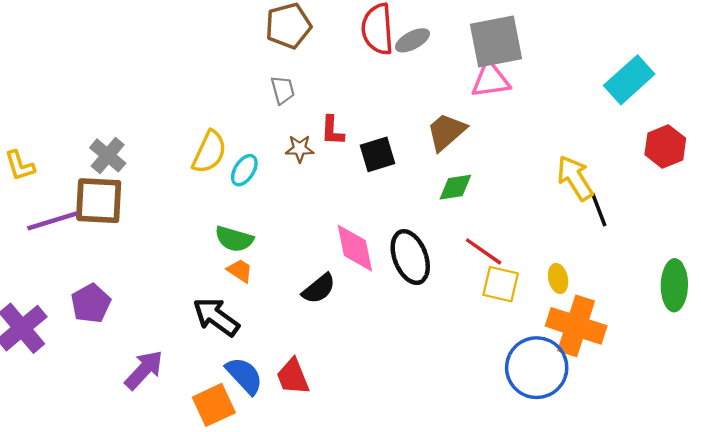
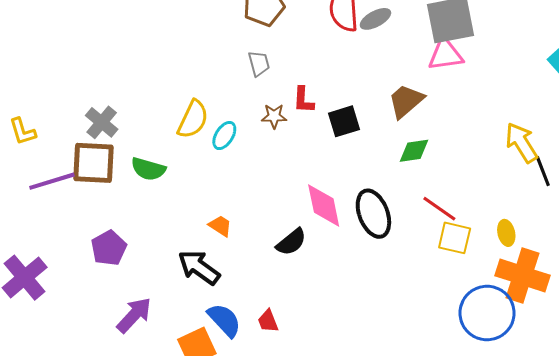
green semicircle: (234, 239) -> (148, 169), moved
purple pentagon: (91, 303) -> (109, 248), moved
red trapezoid: (293, 377) -> (268, 321), size x0.7

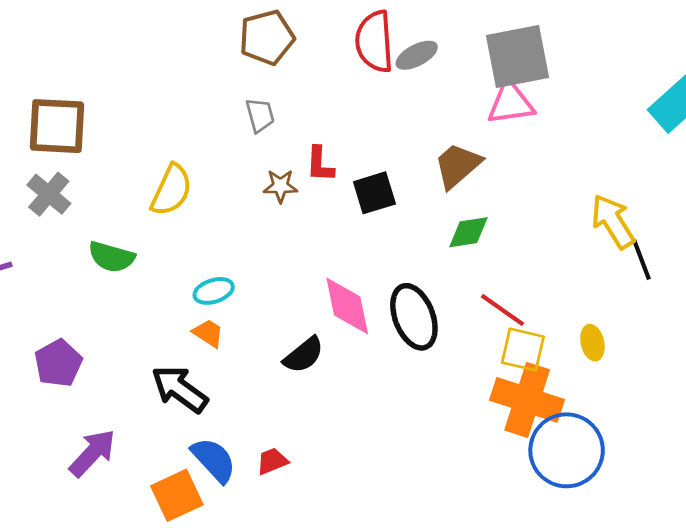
cyan ellipse: (224, 136) -> (214, 291), moved, turned 40
brown square: (94, 163) -> (57, 126), moved
orange cross: (523, 275) -> (527, 400), moved
red trapezoid: (268, 321) -> (272, 461), turned 90

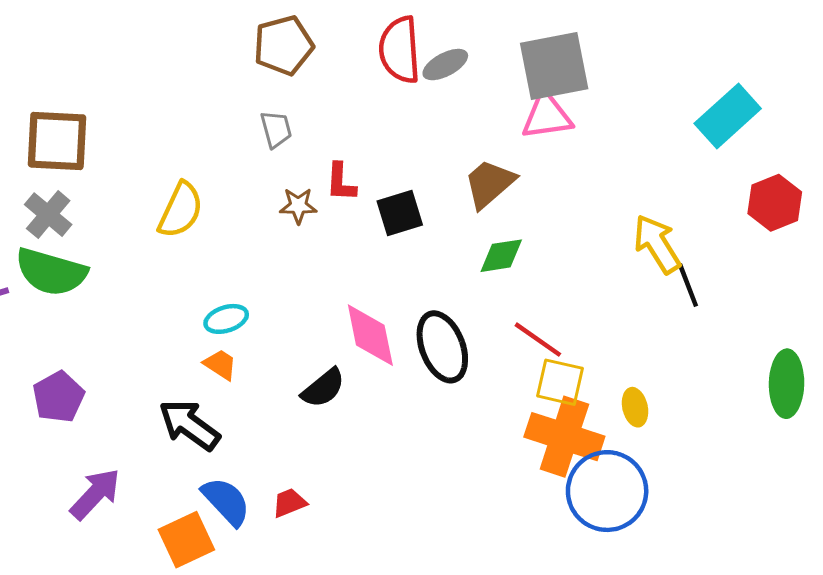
green semicircle: (111, 257) -> (51, 272), moved, size x1.4
yellow ellipse: (592, 343) -> (635, 407), moved

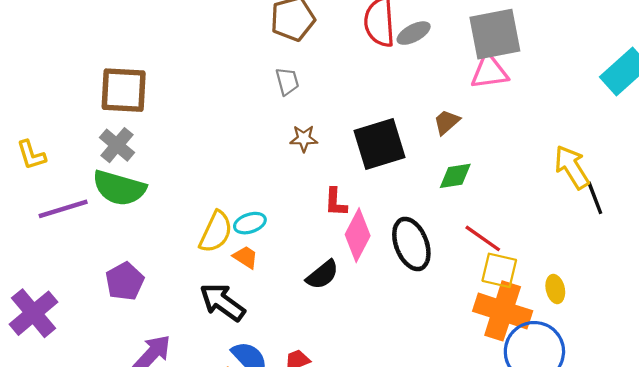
red L-shape: (341, 182) -> (336, 202), moved
brown trapezoid: (489, 184) -> (447, 122), size x0.7
yellow semicircle: (181, 210) -> (216, 232), moved
black square: (400, 213) -> (380, 144), size x1.5
pink diamond: (370, 335) -> (358, 235), turned 39

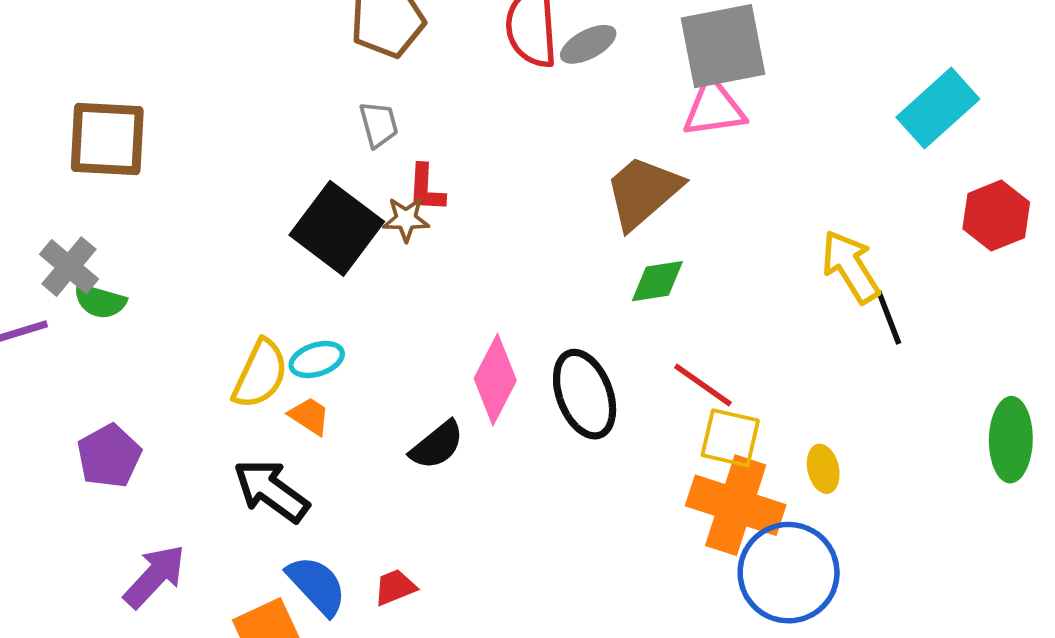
brown trapezoid: (447, 122) -> (643, 192), size x1.8
black square: (380, 144) -> (337, 228), moved, turned -36
gray cross: (117, 145) -> (69, 267), moved
green semicircle: (119, 188) -> (100, 301), size x0.6
red L-shape: (336, 202) -> (426, 188), moved

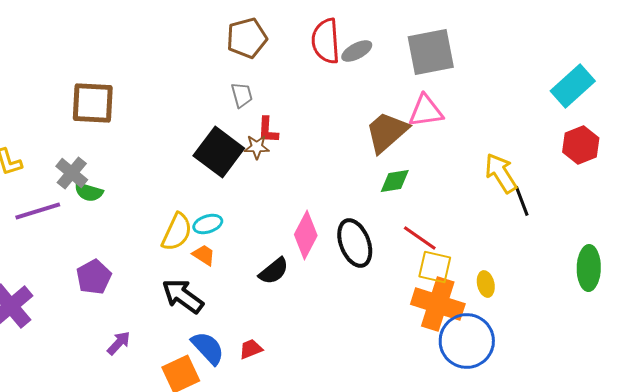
pink triangle: (714, 108) -> (426, 111), moved
cyan rectangle: (938, 108) -> (573, 86), moved
purple arrow: (155, 576) -> (119, 343), size x0.7

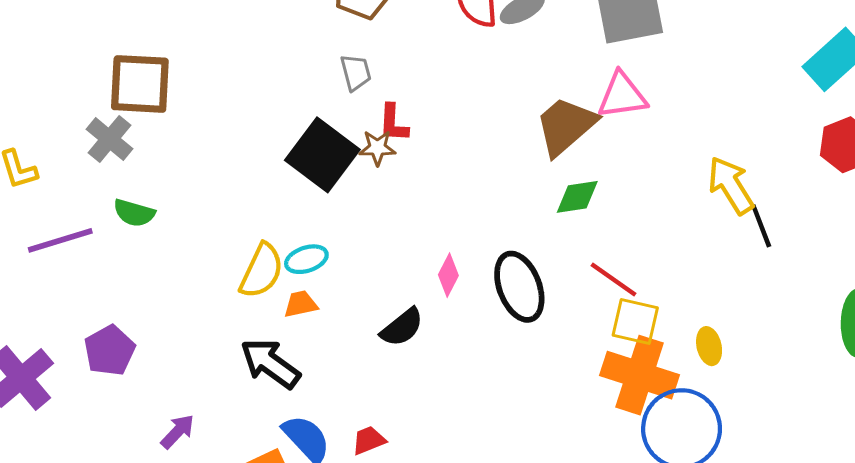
gray cross: (72, 173) -> (109, 139), moved
pink diamond: (306, 235) -> (448, 275), size x0.6
orange trapezoid: (204, 255) -> (301, 304), turned -45
purple pentagon: (94, 277) -> (109, 350), moved

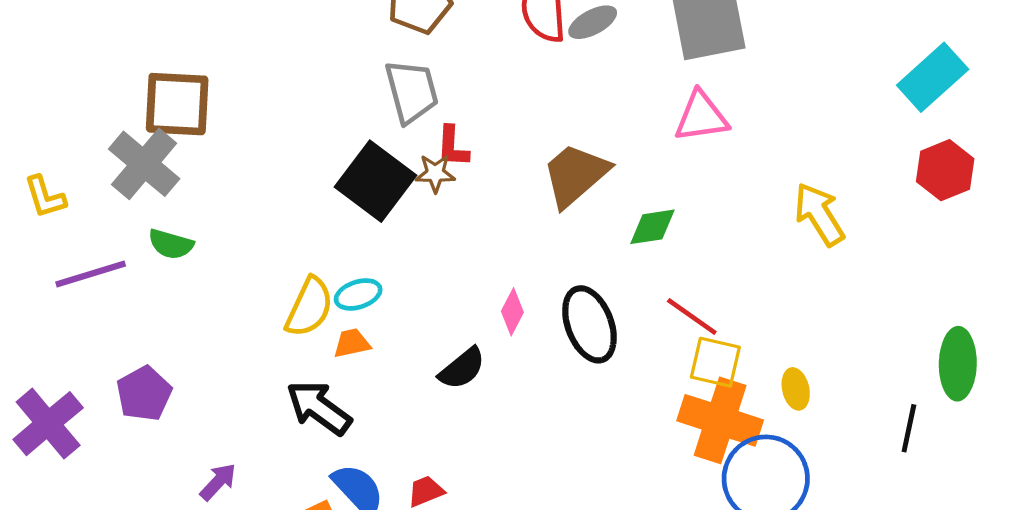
gray trapezoid: (356, 72) -> (412, 91), size x1.6
brown trapezoid: (566, 126) -> (575, 175), moved
gray cross: (109, 139) -> (144, 164), size x1.4
black line: (761, 226) -> (909, 428), moved, turned 33

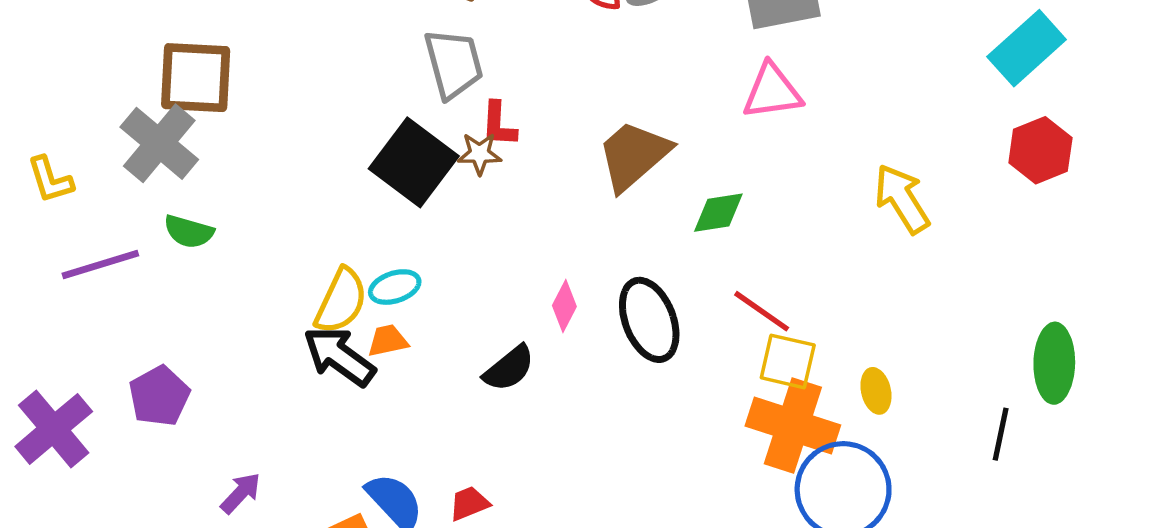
black arrow: (319, 408) -> (339, 356), moved

